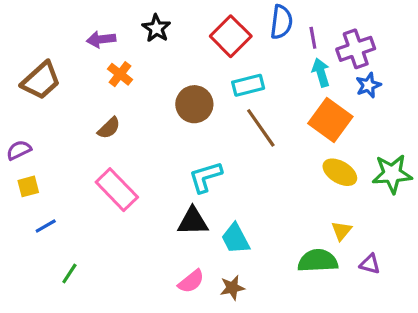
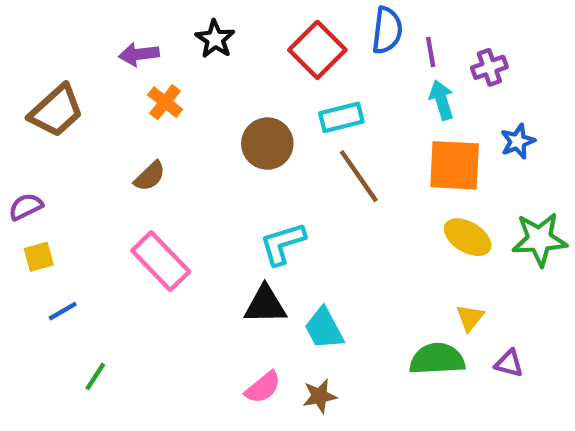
purple cross: (356, 49) -> (489, 67), size x0.7
blue star: (368, 85) -> (518, 141), moved
orange square: (330, 120) -> (455, 165), turned -33

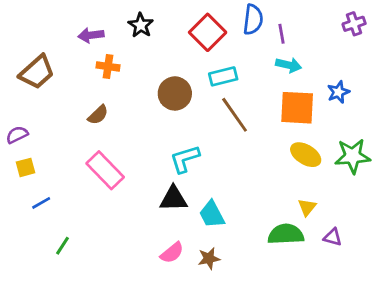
purple cross: (489, 67) -> (354, 24), moved
cyan arrow: (441, 100) -> (289, 65), turned 120
orange cross: (165, 102) -> (108, 66), turned -30

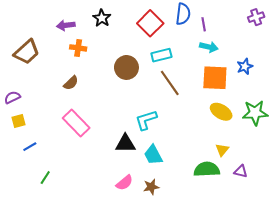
cyan L-shape: (185, 159) -> (146, 120), moved

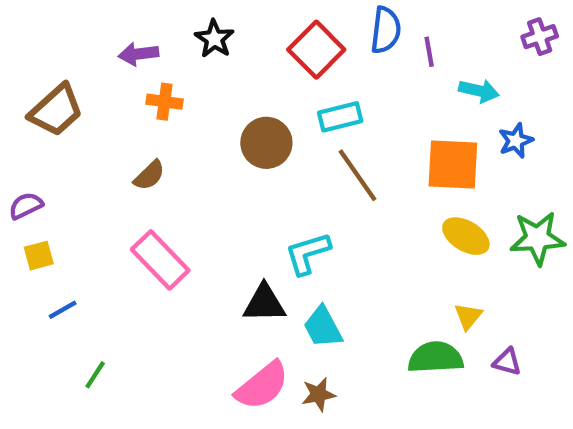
cyan arrow: (209, 47) -> (479, 91), moved
pink semicircle: (124, 183) -> (262, 386), size x1.5

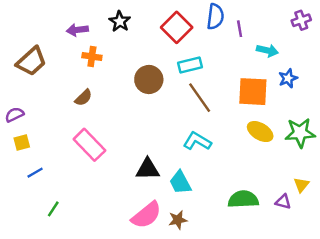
cyan L-shape: (308, 253) -> (197, 141), moved, turned 48
yellow triangle: (468, 316) -> (301, 185), moved

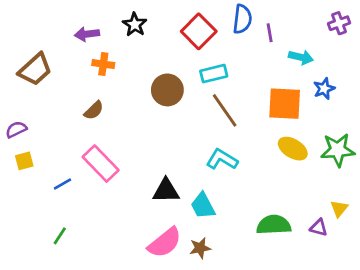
blue line: (35, 173) -> (62, 184), moved

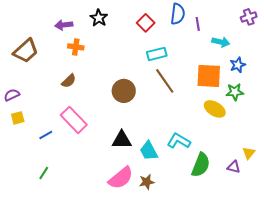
red square: (199, 31) -> (146, 23), size x0.7
brown circle: (167, 90) -> (124, 91), moved
green star: (338, 150) -> (235, 92), moved, size x0.7
cyan L-shape: (222, 159) -> (179, 141), moved
green semicircle: (274, 225) -> (201, 165), turned 115

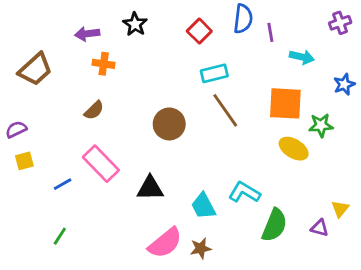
blue star: (238, 65) -> (344, 84), moved
black triangle: (122, 140) -> (150, 188), moved

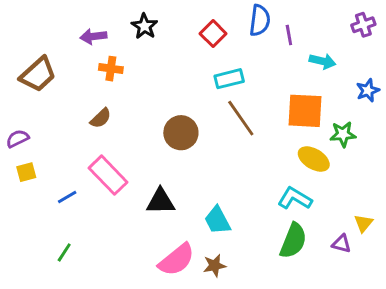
cyan L-shape: (244, 192) -> (295, 198), moved

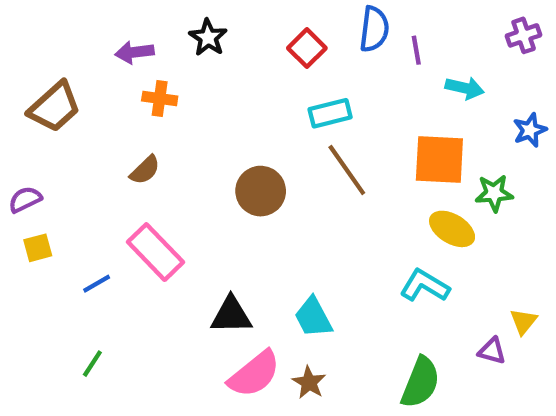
black triangle: (161, 201) -> (231, 315), moved
green semicircle: (293, 241) -> (420, 382), moved
brown star: (215, 266) -> (309, 382), turned -30

